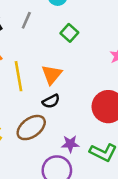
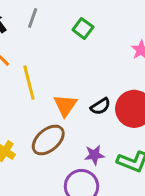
orange triangle: (52, 75) -> (65, 105), moved
black semicircle: (51, 101) -> (100, 106), moved

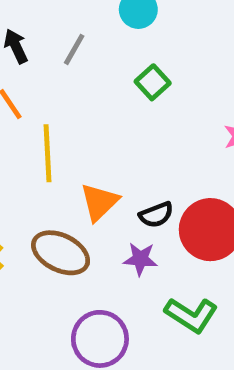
brown ellipse: (48, 140) -> (61, 253), turned 56
purple star: (94, 155) -> (140, 259), moved

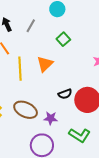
orange triangle: (99, 202) -> (45, 64), moved
purple star: (140, 259) -> (51, 118), moved

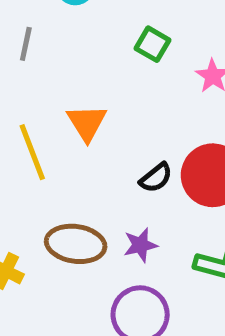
green square: (63, 39) -> (153, 44), moved

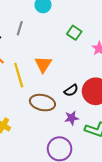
brown ellipse: (76, 244) -> (42, 103), moved
purple star: (140, 245) -> (72, 118), moved

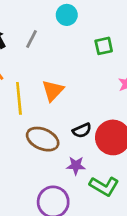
green square: (74, 33) -> (104, 46), moved, turned 32

